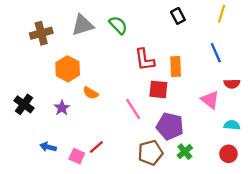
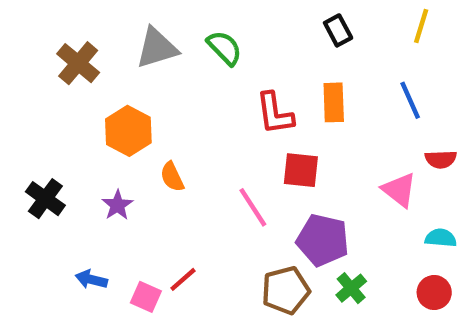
brown cross: (41, 33) -> (78, 63), turned -35
orange rectangle: (176, 66) -> (334, 102), moved
orange semicircle: (91, 93) -> (172, 177), turned 35

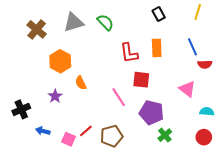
red semicircle: (441, 159) -> (205, 64), moved
black cross: (45, 199) -> (21, 109), moved, turned 30
brown pentagon: (286, 290) -> (112, 136), moved

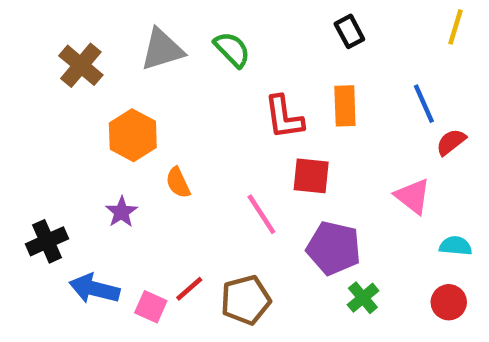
yellow line: (198, 12) -> (456, 27), moved
red semicircle: (205, 64) -> (451, 142), turned 144
blue arrow: (43, 131) -> (94, 289), size x1.5

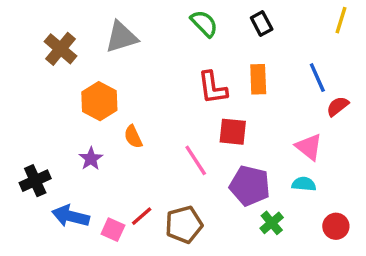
green semicircle: (232, 49) -> (204, 23), moved
cyan semicircle: (456, 246) -> (304, 184), moved

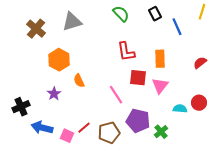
blue line: (317, 78) -> (177, 27), moved
orange rectangle: (258, 79) -> (160, 59), moved
pink triangle: (309, 147) -> (160, 86), moved, turned 30
purple pentagon: (250, 186) -> (138, 121), moved
red circle: (336, 226) -> (199, 103), moved

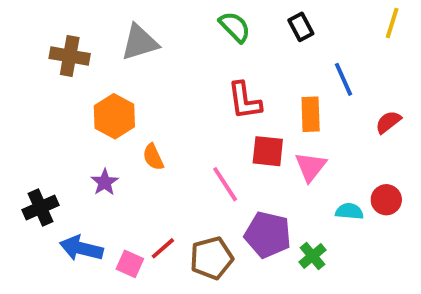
blue line: (177, 27) -> (344, 79), moved
brown cross: (36, 29) -> (70, 56), turned -30

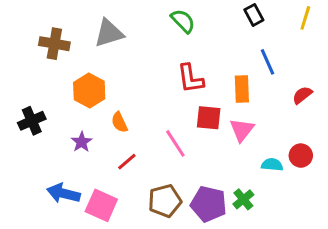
black rectangle: (301, 27) -> (254, 15), moved
black cross: (41, 208) -> (32, 121), moved
purple pentagon: (268, 235) -> (209, 204), moved
red line: (163, 248) -> (127, 162), moved
pink square: (130, 264) -> (101, 205), size x1.5

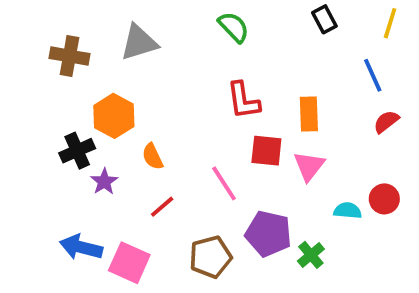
blue line: (268, 62) -> (373, 75), moved
black cross: (32, 121) -> (77, 151), moved
purple pentagon: (209, 204) -> (268, 234), moved

